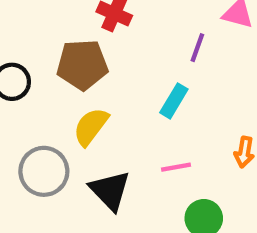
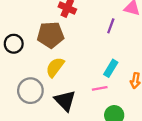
cyan rectangle: (174, 101) -> (111, 68), moved

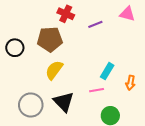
purple line: (111, 26) -> (95, 24), moved, turned 48
gray circle: (30, 91) -> (31, 105), moved

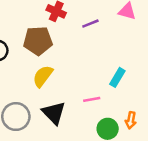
cyan rectangle: (107, 71) -> (117, 77), moved
orange arrow: (130, 83) -> (131, 120), moved

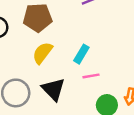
cyan rectangle: (117, 77) -> (81, 54), moved

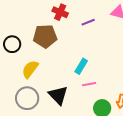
yellow semicircle: (42, 53) -> (30, 69), moved

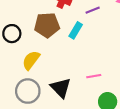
cyan rectangle: (81, 66) -> (76, 30), moved

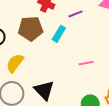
pink line: (94, 76) -> (86, 63), moved

